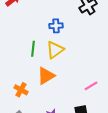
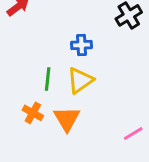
orange triangle: (46, 76) -> (67, 119), turned -30
orange cross: (21, 90) -> (33, 113), moved

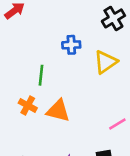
yellow triangle: (80, 80) -> (106, 62), moved
orange triangle: (67, 119) -> (58, 111), turned -45

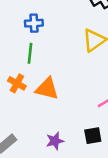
blue cross: (71, 45) -> (34, 23), moved

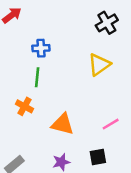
orange triangle: (47, 89) -> (62, 124), moved

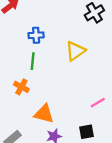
yellow triangle: (99, 65) -> (75, 51), moved
orange triangle: (62, 124) -> (44, 114), moved

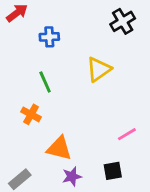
blue cross: (36, 35) -> (49, 37), moved
green line: (33, 61) -> (45, 82), turned -30

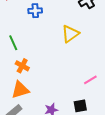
green line: (45, 82) -> (13, 43), moved
orange triangle: (59, 148) -> (20, 90), moved, turned -30

